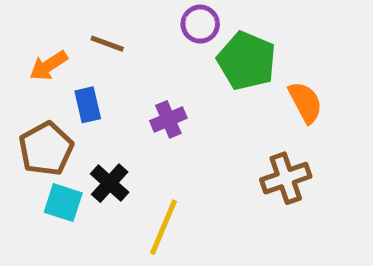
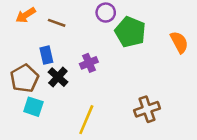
orange arrow: (49, 66) -> (26, 15), moved
orange semicircle: (305, 102) -> (179, 42), moved
brown cross: (286, 178) -> (147, 109), moved
black cross: (110, 183) -> (58, 77), moved

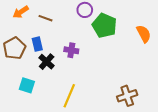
purple cross: (89, 63) -> (71, 50), turned 32
brown pentagon: (24, 78) -> (14, 48), moved
brown cross: (147, 109) -> (127, 96), moved

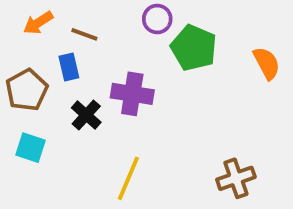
blue rectangle: (37, 44) -> (69, 67), moved
purple cross: (71, 50) -> (132, 94), size x1.5
cyan square: (27, 85) -> (31, 148), moved

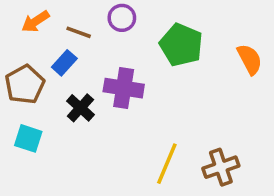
purple circle: (157, 19) -> (122, 18), moved
blue rectangle: (69, 67) -> (64, 63), turned 55
yellow line: (128, 178) -> (167, 164), moved

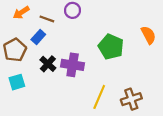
green pentagon: (181, 45) -> (111, 47), moved
purple cross: (124, 88) -> (73, 65), moved
cyan square: (28, 138) -> (17, 82), turned -35

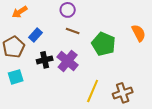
brown line: (47, 19) -> (73, 31), moved
black cross: (48, 64) -> (45, 60), turned 35
purple cross: (73, 65) -> (68, 61), turned 30

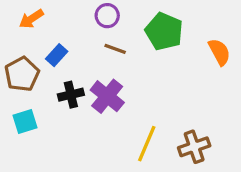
green pentagon: (104, 44) -> (164, 31), moved

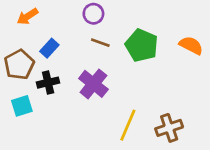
green pentagon: (164, 31) -> (142, 45), moved
orange semicircle: (219, 52) -> (191, 45), turned -35
black cross: (71, 95) -> (48, 83), moved

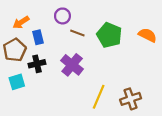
purple circle: (93, 14) -> (62, 16), moved
orange arrow: (27, 16) -> (21, 22), moved
blue rectangle: (49, 48) -> (38, 37), turned -56

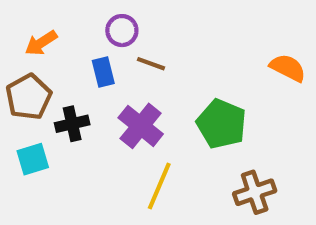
green pentagon: (109, 35) -> (221, 124), moved
blue rectangle: (38, 37) -> (103, 72), moved
yellow line: (99, 97) -> (159, 186), moved

